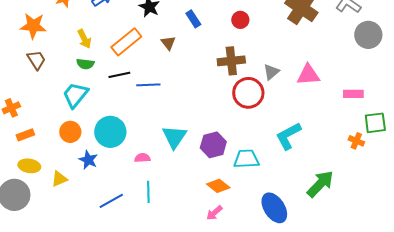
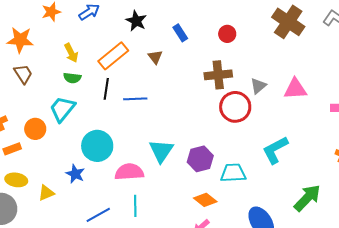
black line: (119, 75) -> (106, 89), turned -70
orange circle: (70, 132) -> (35, 129), moved
pink semicircle: (142, 158) -> (129, 172), size x1.8

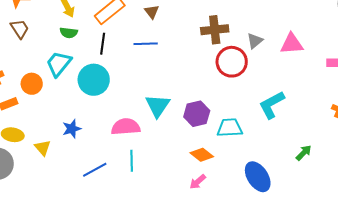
blue line: (135, 99) -> (146, 44), moved
cyan circle: (97, 146) -> (94, 80), moved
blue star: (75, 174) -> (72, 129), turned 30
yellow triangle: (46, 193) -> (43, 148), turned -48
green arrow: (307, 198) -> (304, 153), size x0.6

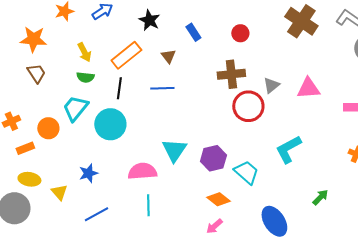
cyan trapezoid: (230, 128) -> (246, 172), turned 44
blue line: (95, 170) -> (96, 214), moved

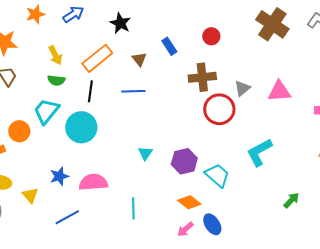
blue rectangle: (193, 32) -> (169, 46), moved
cyan triangle: (174, 150) -> (145, 153), size x0.6
pink semicircle: (142, 171) -> (93, 182), moved
cyan line: (148, 205) -> (133, 208), moved
blue ellipse: (274, 221) -> (212, 224), moved, size x0.7

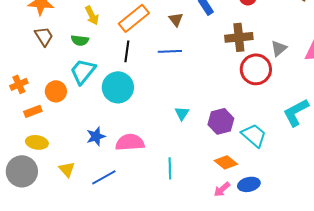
green semicircle: (56, 80) -> (80, 40), moved
yellow triangle: (30, 195) -> (67, 169), moved
blue ellipse: (212, 224) -> (249, 184), turned -70

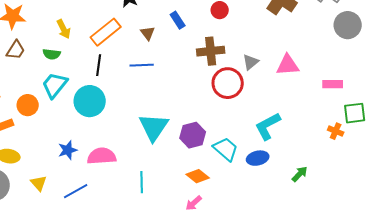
brown trapezoid: (44, 36) -> (16, 50), turned 65
cyan triangle: (182, 113) -> (154, 127), size x2.0
blue ellipse: (249, 184) -> (258, 158), moved

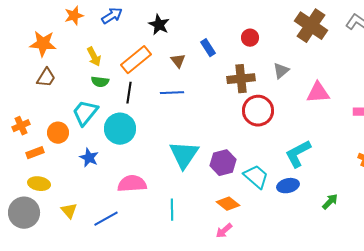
green semicircle: (52, 54) -> (100, 82), moved
gray triangle: (251, 62) -> (281, 71), moved
blue star: (68, 150) -> (89, 158), moved, turned -30

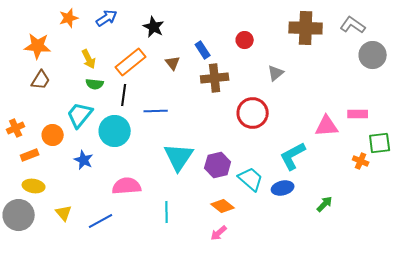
brown cross: (311, 26) -> (306, 28), turned -32
brown cross: (241, 79) -> (215, 78), moved
blue line: (172, 93) -> (156, 111), moved
pink triangle: (318, 93) -> (327, 126), moved

